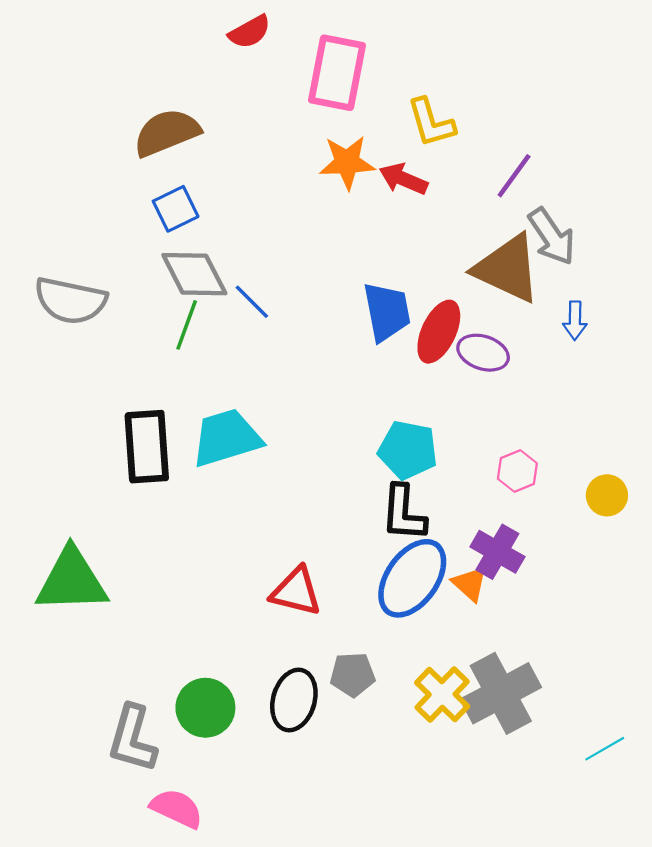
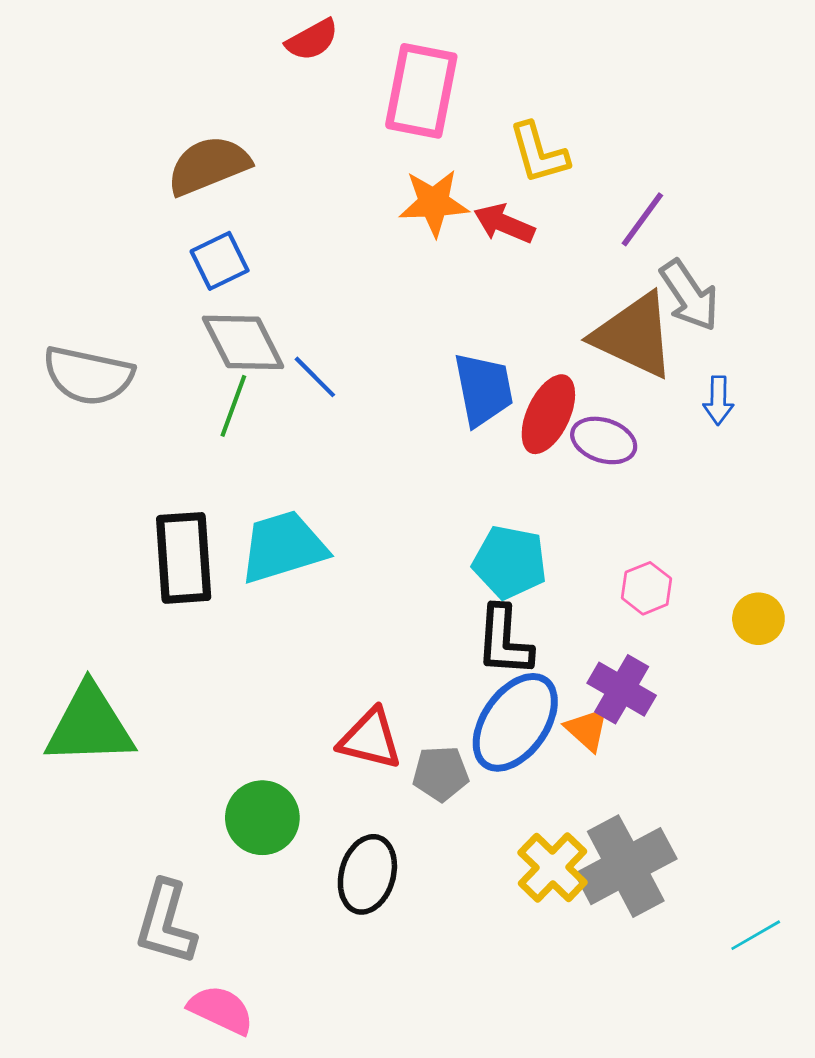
gray pentagon: (353, 675) -> (441, 773), moved
green circle: (205, 708) -> (262, 818), moved

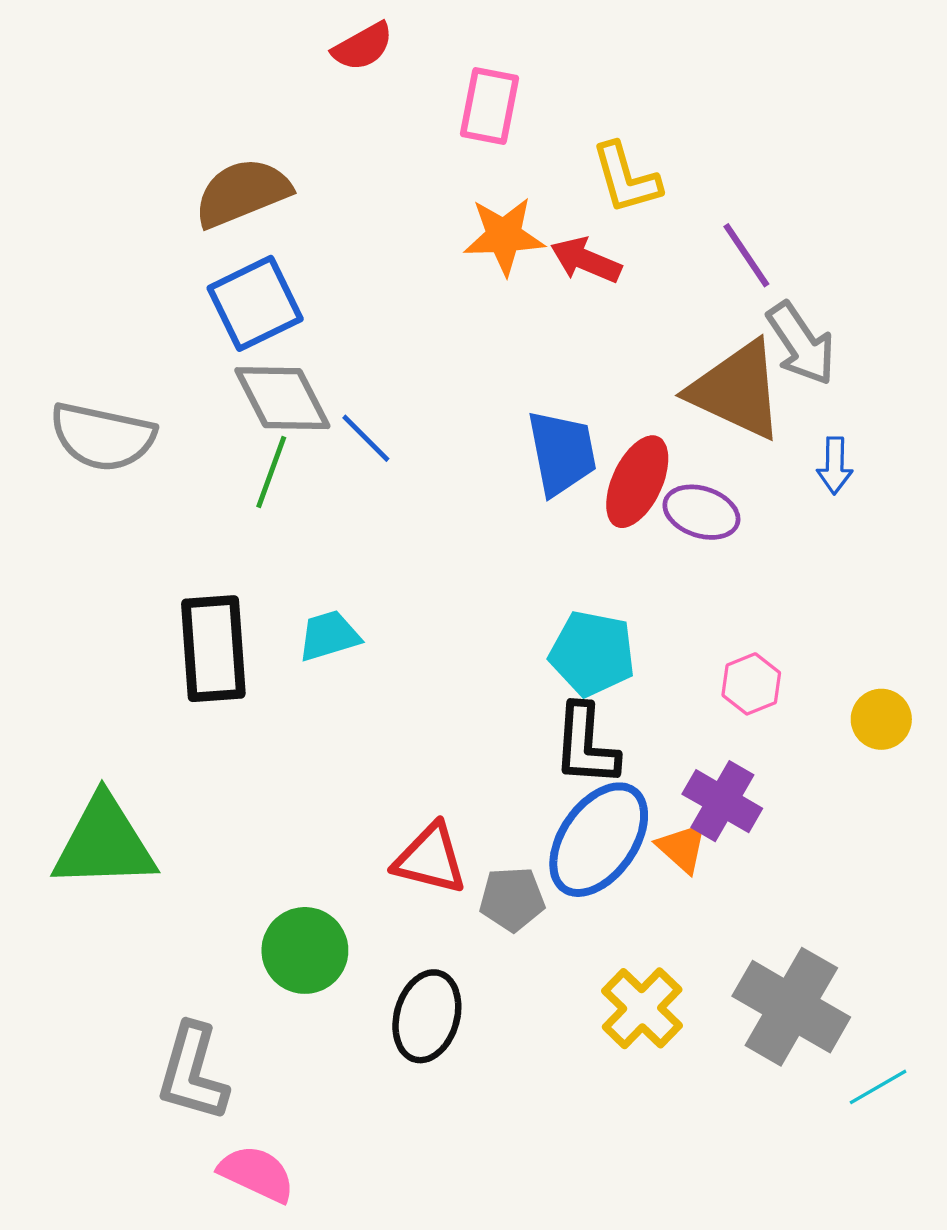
pink rectangle: (421, 91) -> (490, 106), size x0.7
purple line: (642, 219) -> (746, 255), turned -70
blue square: (220, 261) -> (255, 303), size x1.4
cyan trapezoid: (283, 547) -> (329, 636), size x0.6
gray cross: (626, 866) -> (791, 1007), moved, turned -32

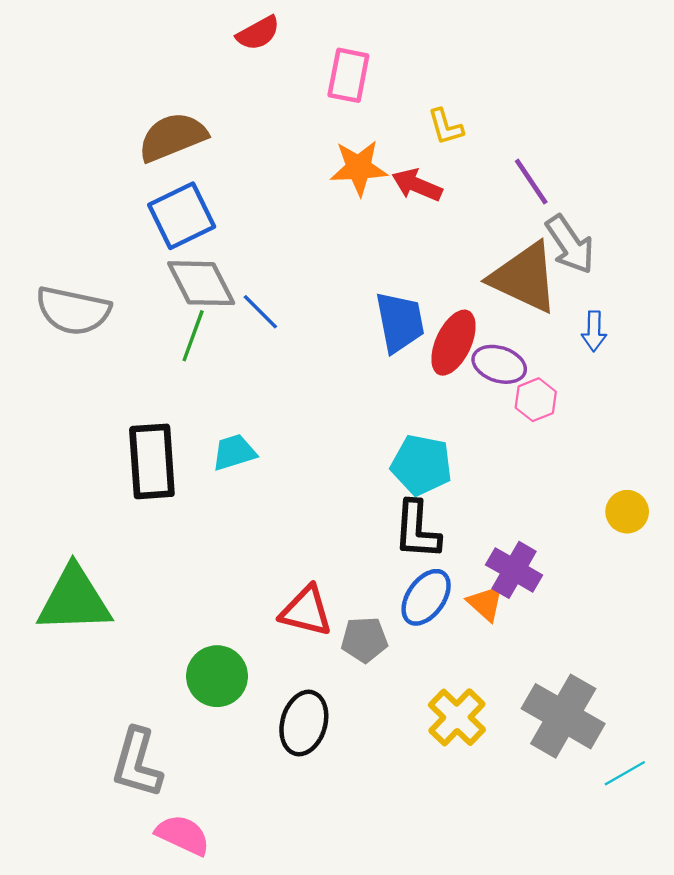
yellow L-shape: (626, 178) -> (445, 127), size x0.7
pink hexagon: (751, 684) -> (536, 400), moved
blue ellipse: (599, 840) -> (426, 597), size x0.7

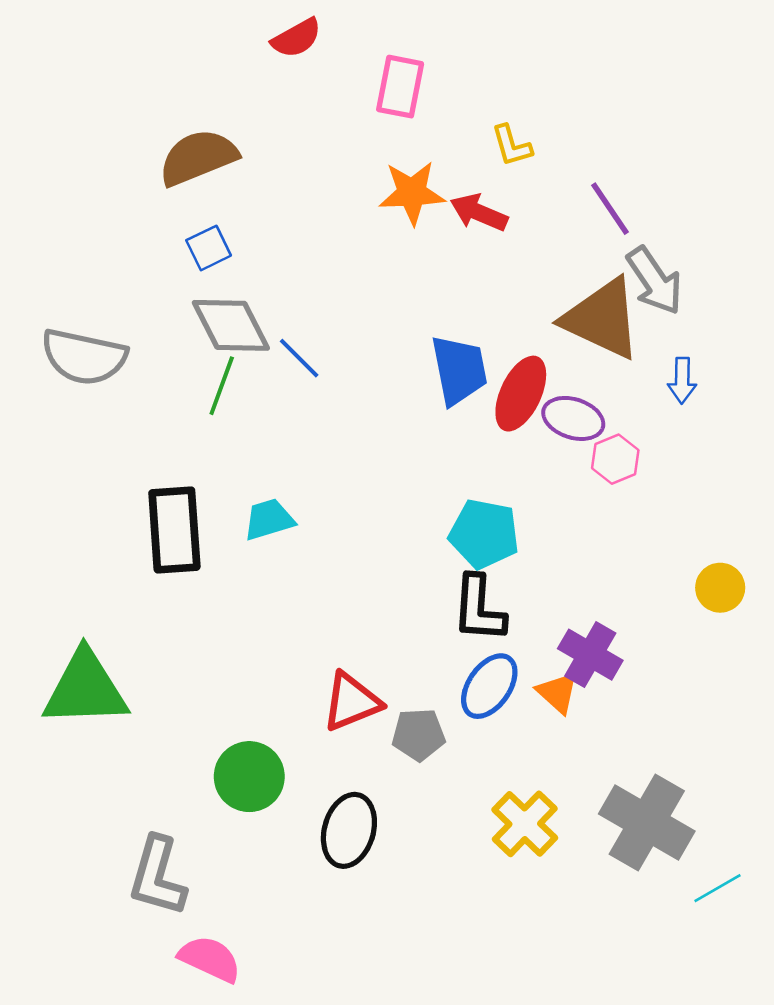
blue square: (182, 216) -> (209, 248), size x0.6
red triangle: (306, 611) -> (352, 702), turned -36

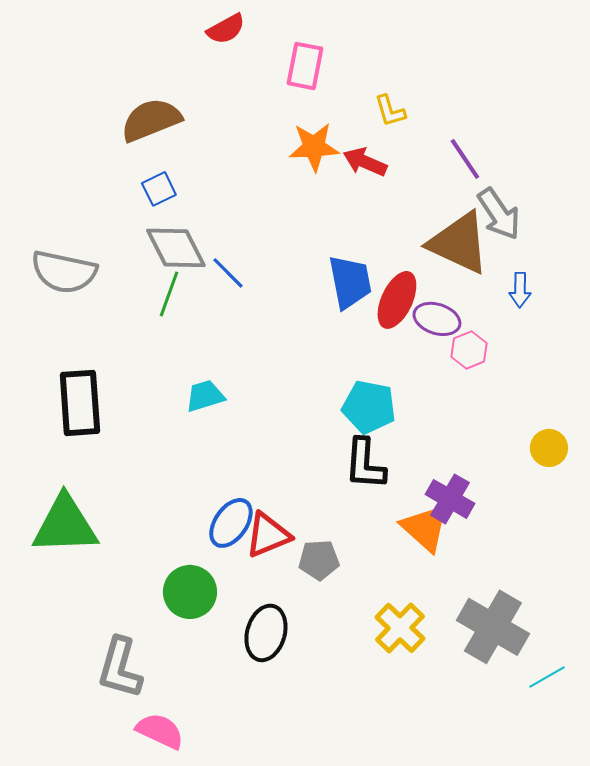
black rectangle: (174, 530) -> (80, 403), moved
blue ellipse: (489, 686) -> (231, 523), moved
orange triangle: (558, 693) -> (425, 528), size x1.5

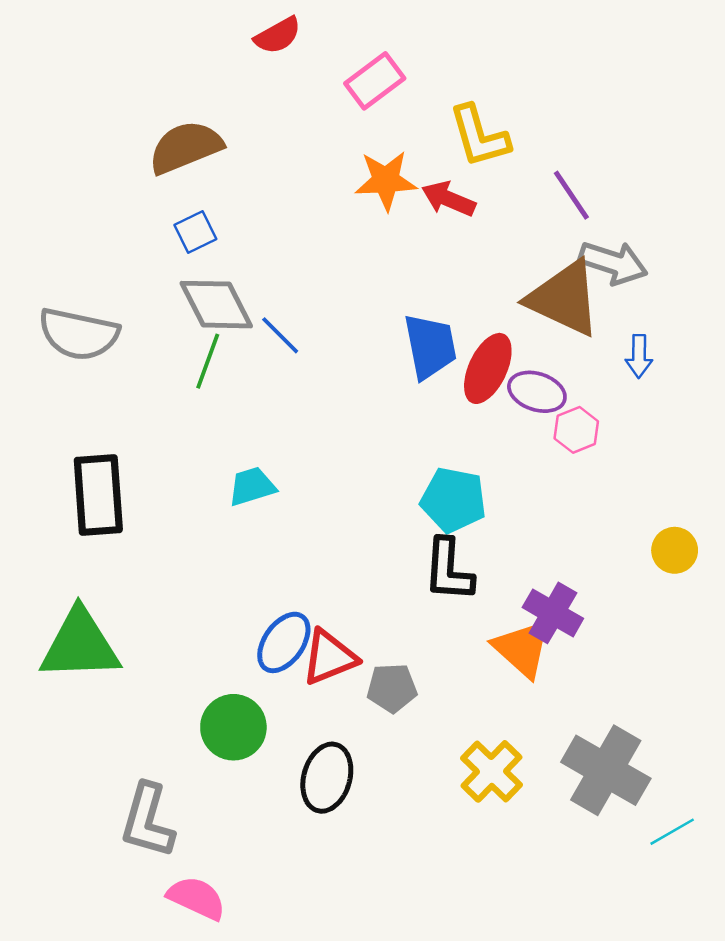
pink rectangle: (305, 66) -> (375, 81), turned 42
yellow L-shape: (390, 111) -> (479, 136), size x1.6
gray arrow: (499, 214) -> (613, 263), turned -38

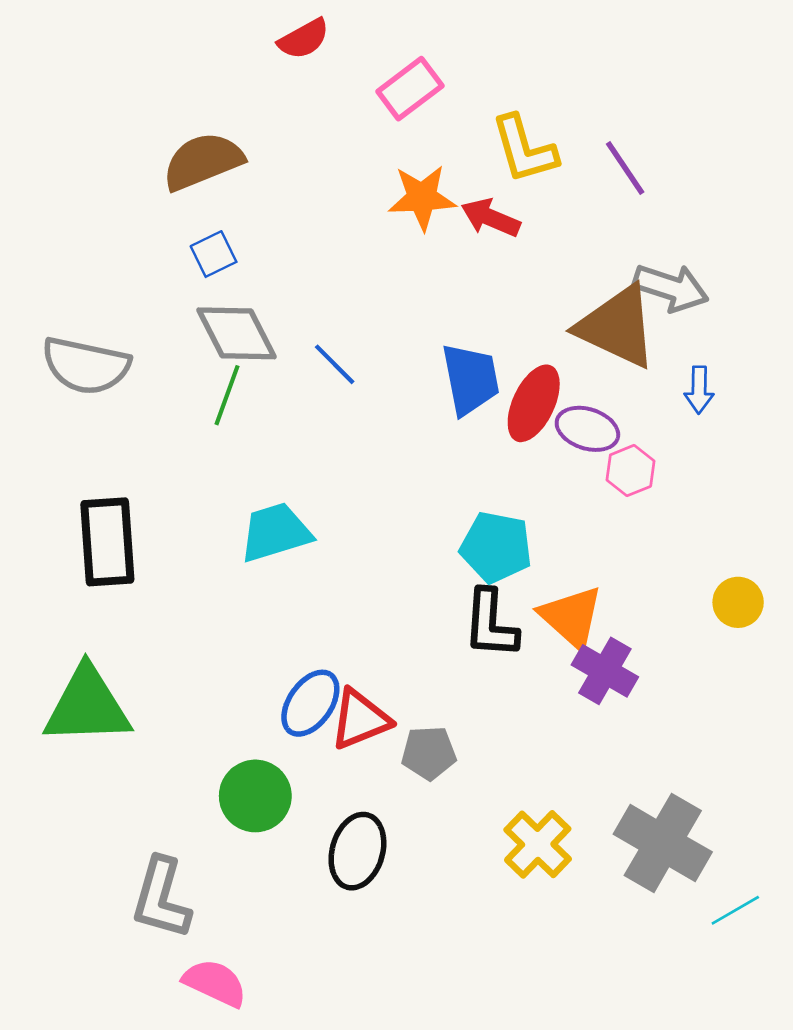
purple line: (571, 195) -> (625, 168), moved
blue line: (280, 335) -> (335, 364), moved
cyan trapezoid: (252, 486) -> (275, 532), size x1.4
orange triangle: (522, 649) -> (571, 617), moved

